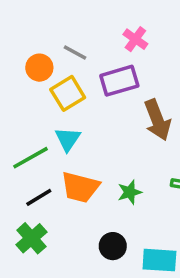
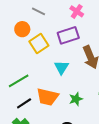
gray line: (75, 53) -> (38, 11), moved
cyan triangle: (68, 139) -> (61, 67), moved

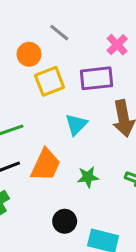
orange trapezoid: (47, 97) -> (46, 165), turned -90

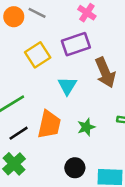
orange circle: (29, 54) -> (14, 17), moved

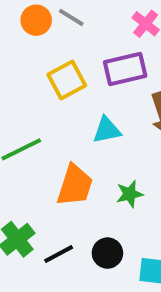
cyan triangle: (67, 86) -> (107, 130), turned 42
black line: (19, 133) -> (59, 254), moved

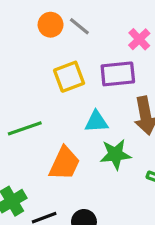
green star: (130, 194) -> (115, 154), moved, size x1.4

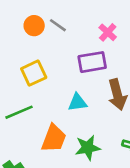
yellow square: (69, 77) -> (34, 73), moved
green star: (115, 154) -> (88, 148), moved

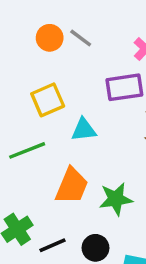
cyan triangle: (77, 102) -> (84, 130), moved

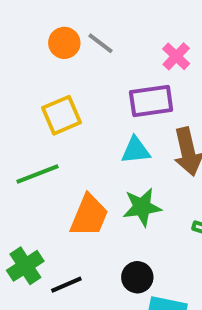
cyan triangle: (84, 130) -> (136, 150), moved
green star: (116, 199) -> (142, 207), moved
black circle: (95, 248) -> (137, 277), moved

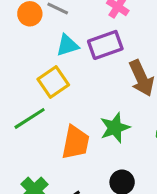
yellow square: (62, 115) -> (53, 82), moved
cyan triangle: (136, 150) -> (67, 45), moved

